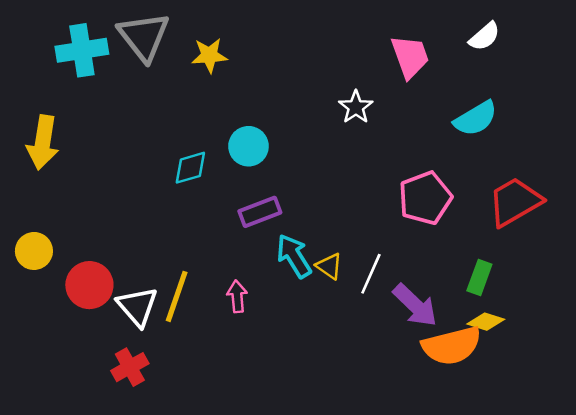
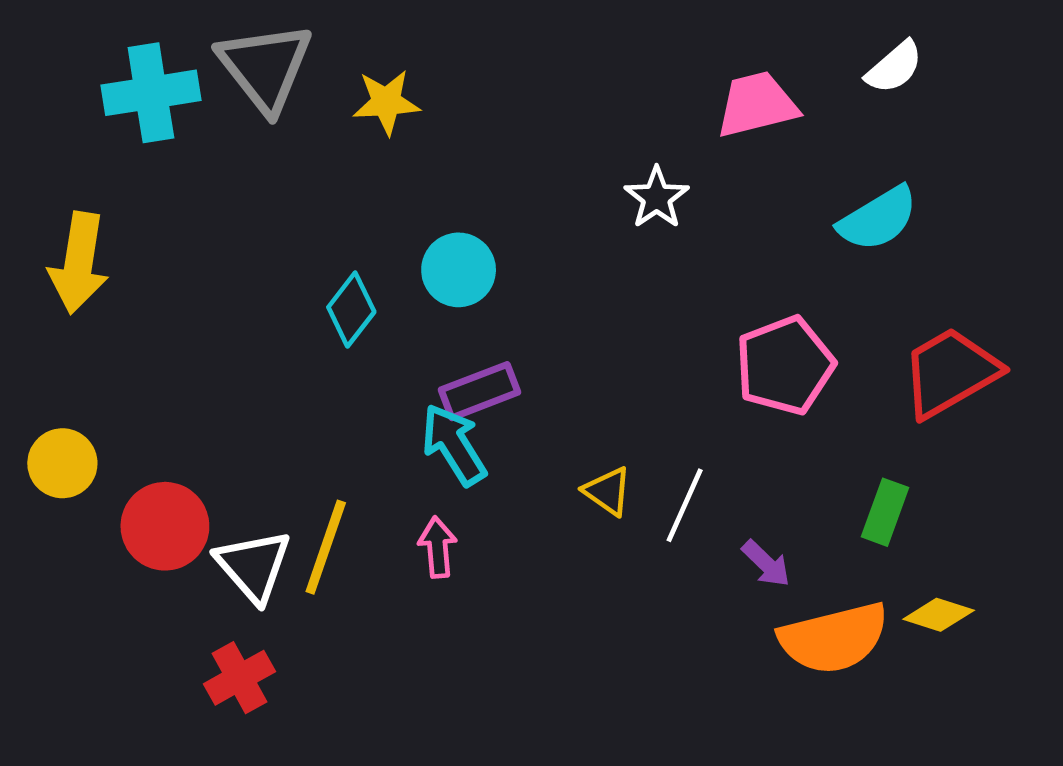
pink trapezoid: (410, 57) -> (757, 104), turned -84
cyan diamond: (190, 168) -> (351, 310), turned -36
cyan arrow: (294, 256) -> (454, 445), moved
purple arrow: (415, 305) -> (766, 563), size x0.6
yellow diamond: (486, 322) -> (939, 615), moved

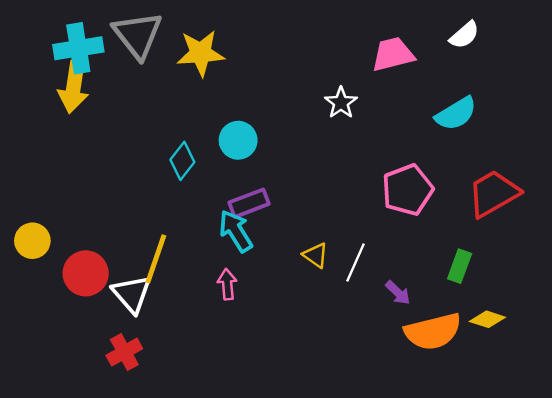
yellow star: (386, 102) -> (201, 53), size x1.4
yellow arrow: (79, 263) -> (74, 87), moved
yellow line: (326, 547) -> (156, 259), moved

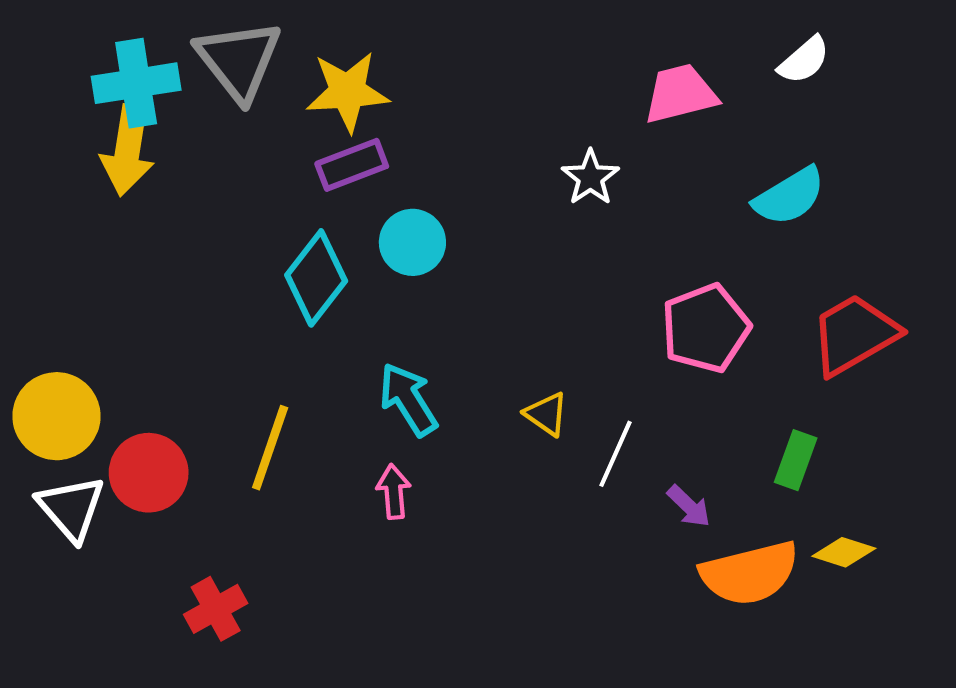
cyan diamond: (182, 161) -> (316, 278), size x1.4
purple rectangle: (249, 203) -> (352, 165), moved
yellow circle: (32, 241) -> (56, 416), size x1.4
yellow triangle: (316, 255) -> (546, 414), moved
white triangle: (132, 294) -> (71, 508), moved

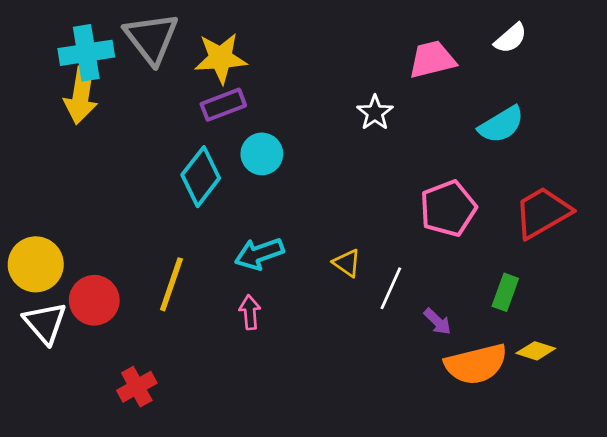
cyan arrow: (408, 399) -> (259, 254), turned -78

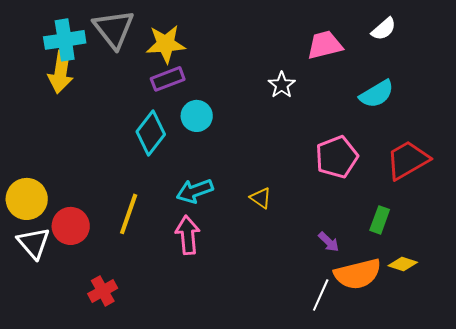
white line: (391, 288) -> (321, 295), moved
pink arrow: (250, 312) -> (188, 235), size x1.5

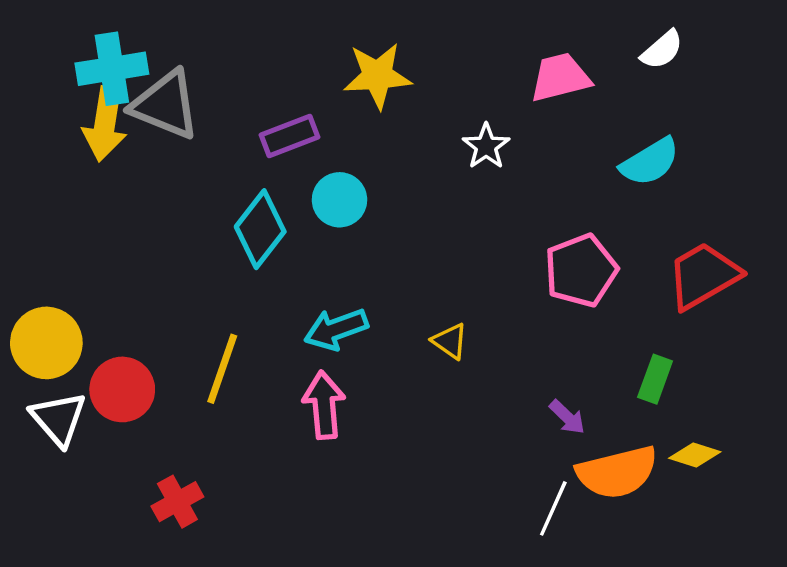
gray triangle: (114, 29) -> (165, 105), moved, turned -30
yellow star: (166, 44) -> (377, 76), moved

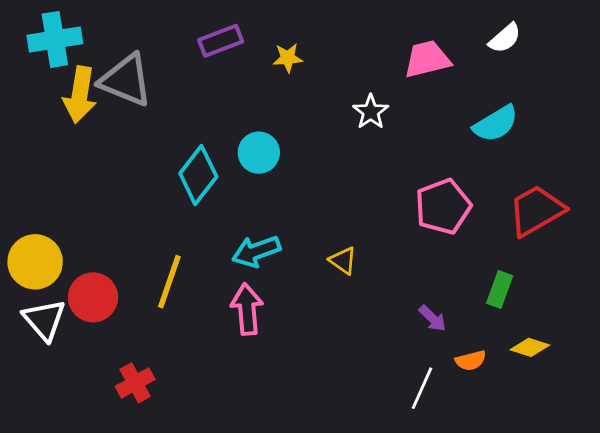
cyan cross: (112, 69) -> (55, 39), moved
yellow star: (377, 76) -> (288, 58), size x0.6
purple rectangle: (290, 136) -> (221, 41), moved
orange semicircle: (617, 472) -> (471, 361), size x0.5

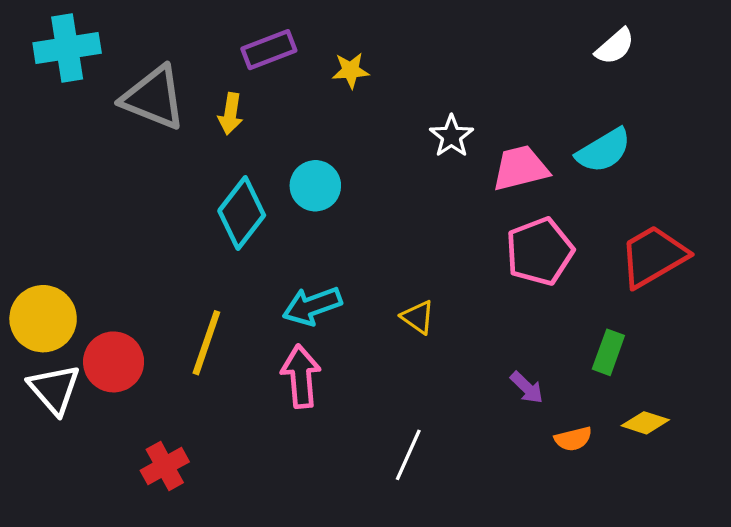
pink trapezoid: (427, 59) -> (520, 168), moved
yellow arrow: (80, 95) -> (230, 114), moved, size x0.6
white line: (422, 388) -> (408, 455), moved

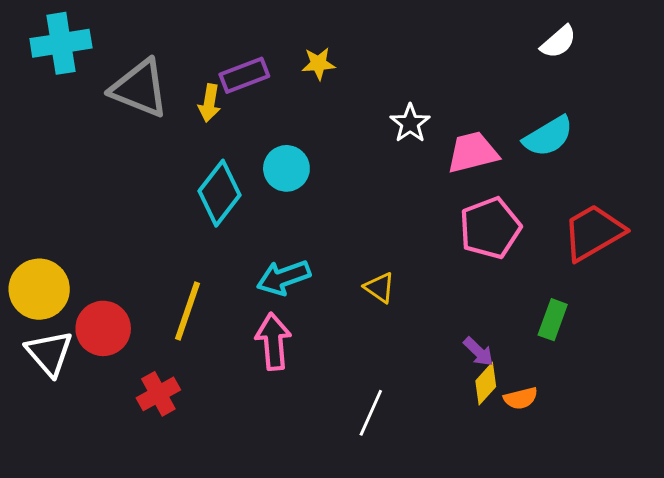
purple rectangle: (269, 50) -> (244, 75), moved
yellow diamond: (645, 423) -> (486, 384), moved, turned -66
red cross: (165, 466) -> (158, 394), moved

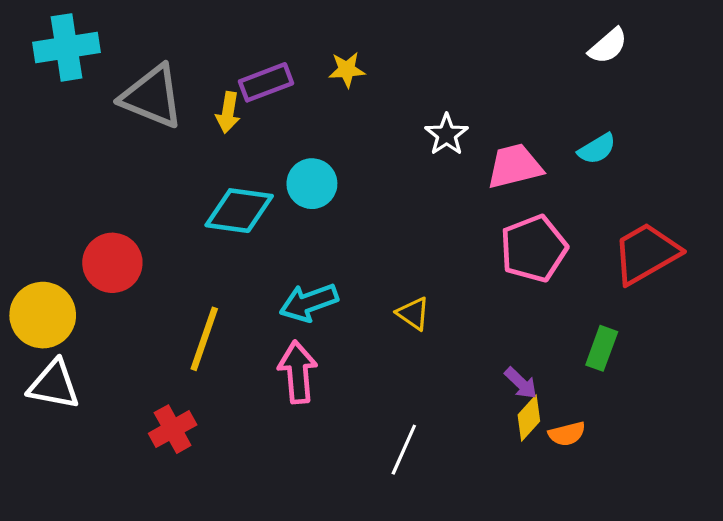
cyan semicircle: (548, 136) -> (597, 149), size x0.7
cyan diamond: (220, 193) -> (239, 211), turned 60
red circle: (103, 328) -> (112, 263), moved
white triangle: (49, 353) -> (54, 385), turned -38

